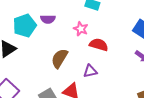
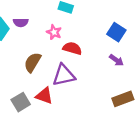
purple triangle: (90, 71) -> (64, 75), size x1.6

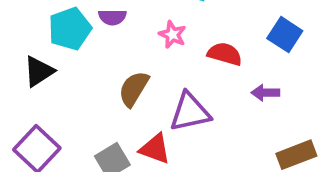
red semicircle: (72, 48) -> (225, 54), moved
purple arrow: (116, 60) -> (265, 93), moved, turned 144

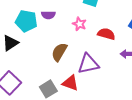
cyan pentagon: (70, 29) -> (26, 21), turned 30

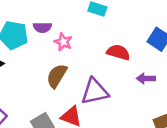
pink star: (79, 24) -> (63, 42), moved

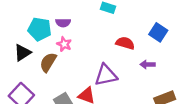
pink star: (63, 42) -> (64, 44), moved
brown semicircle: (57, 76) -> (48, 62), moved

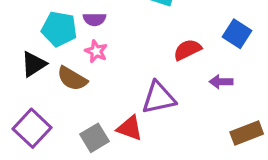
red semicircle: (125, 43) -> (187, 50), turned -42
brown semicircle: (48, 62) -> (72, 79), turned -90

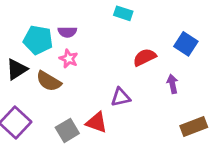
purple arrow: (221, 82) -> (172, 84), turned 78
purple triangle: (159, 98) -> (121, 97), size x0.7

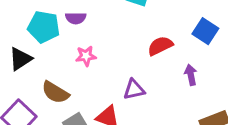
pink star: (69, 59) -> (86, 56), moved, turned -30
brown semicircle: (49, 81) -> (55, 92), moved

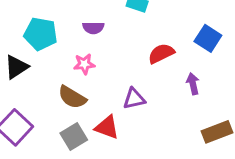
purple semicircle: (76, 18) -> (93, 28), moved
brown semicircle: (55, 92) -> (72, 97), moved

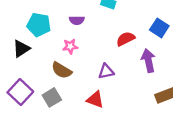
purple arrow: (193, 84) -> (148, 61), size x1.5
red triangle: (107, 127) -> (95, 100), moved
gray square: (74, 136) -> (52, 97), moved

